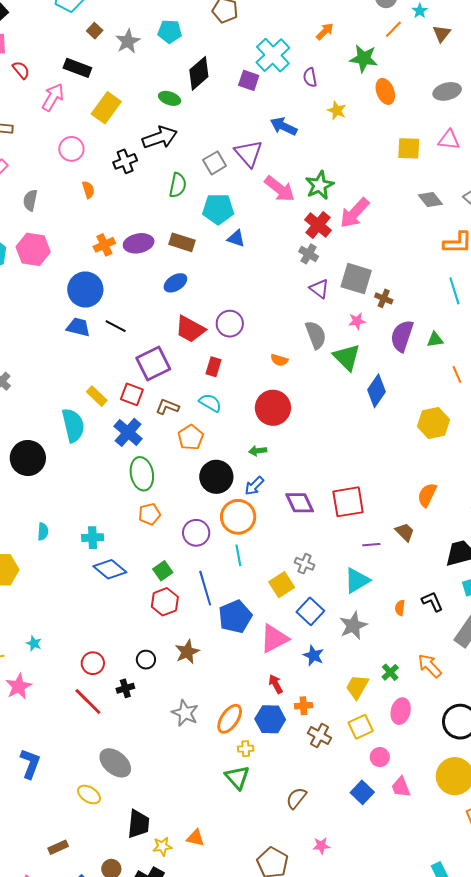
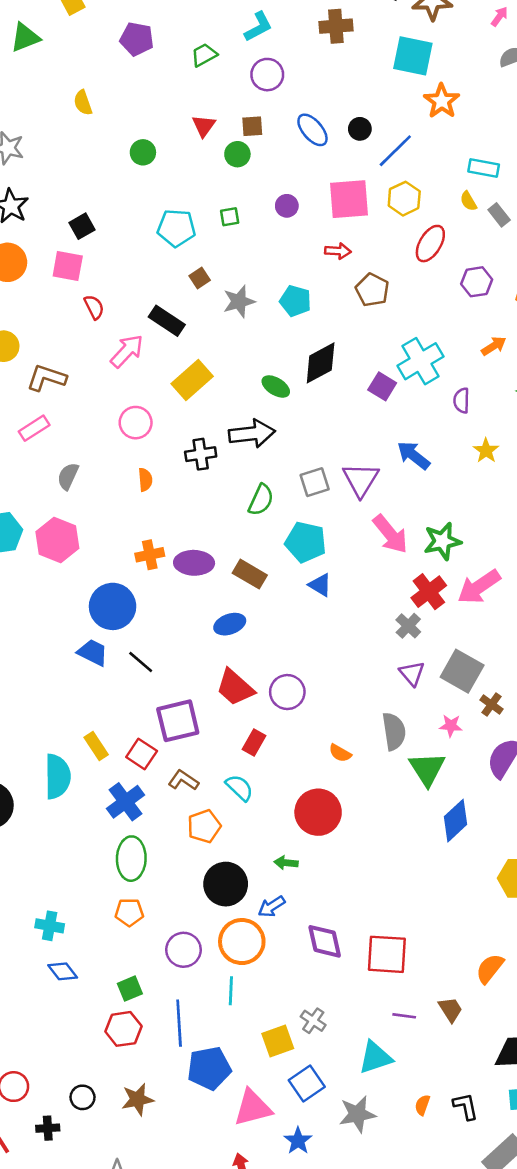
blue diamond: (110, 569) -> (63, 971), size x0.7

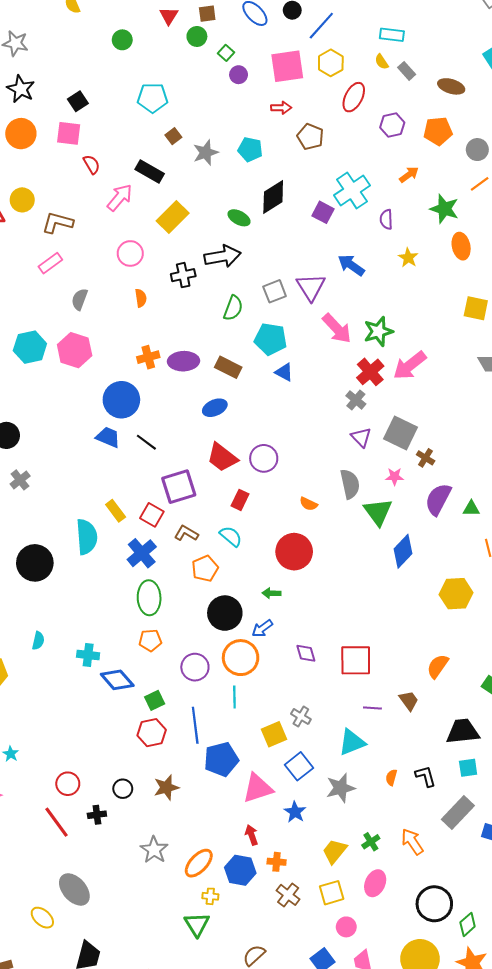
green square: (230, 217) -> (226, 53), moved, turned -35
purple diamond: (325, 941) -> (306, 653), size x0.7
blue diamond: (63, 971) -> (117, 680), moved, size x1.4

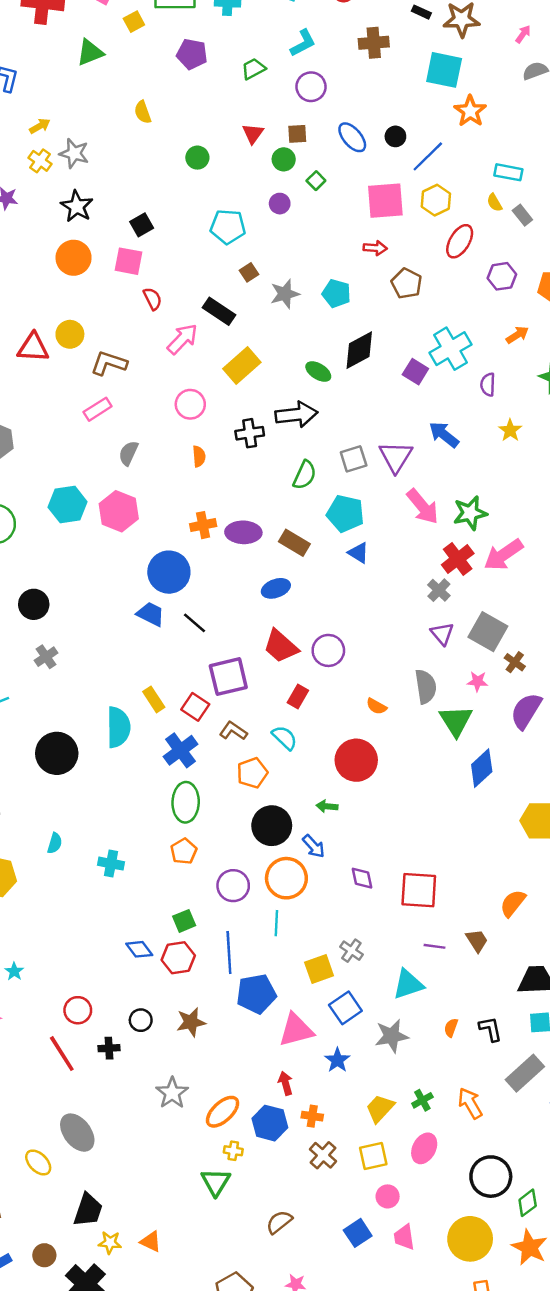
purple circle: (239, 75) -> (280, 204), moved
blue arrow: (262, 628) -> (314, 846), turned -100
orange pentagon: (150, 640) -> (184, 851), turned -30
blue diamond: (117, 680) -> (139, 949), moved, size x0.7

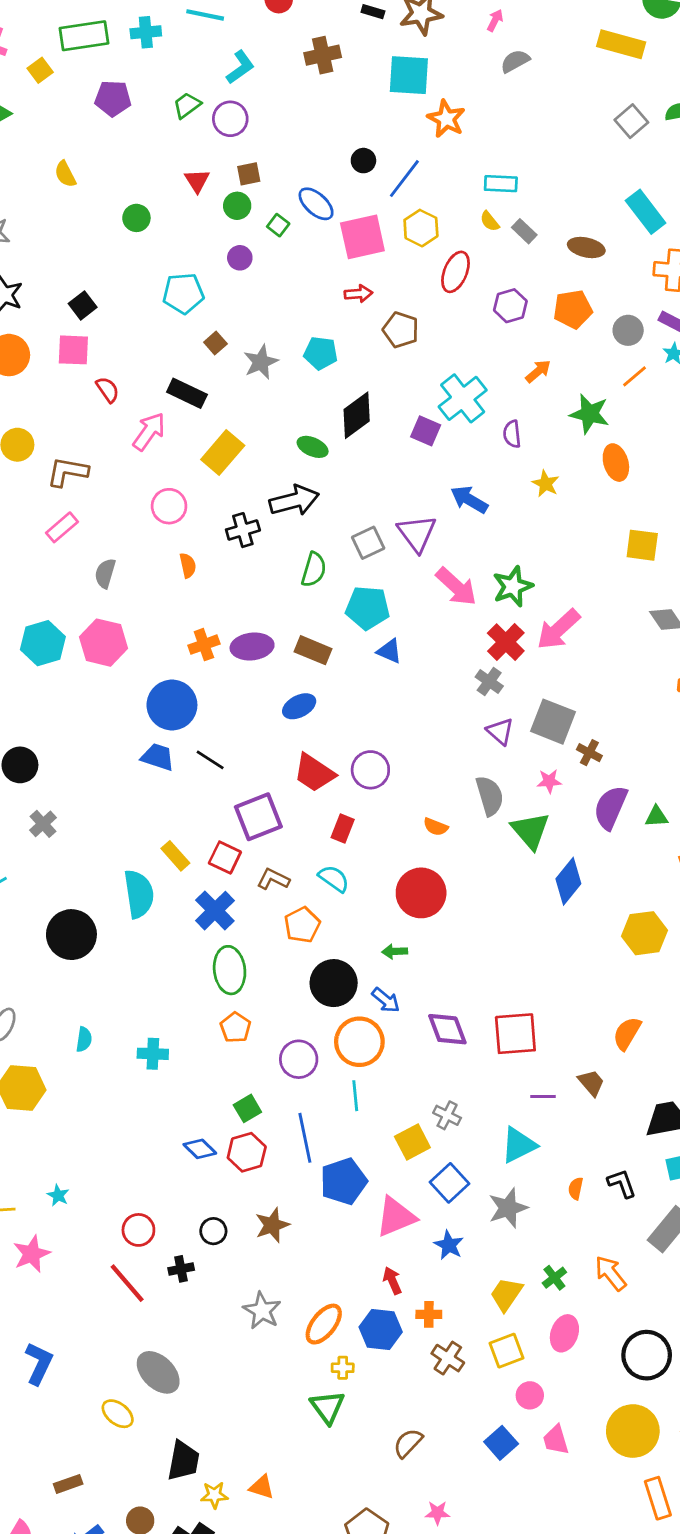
purple circle: (311, 87) -> (230, 119), moved
blue ellipse: (352, 137) -> (316, 204), moved
purple diamond: (362, 878) -> (447, 1029), size x1.4

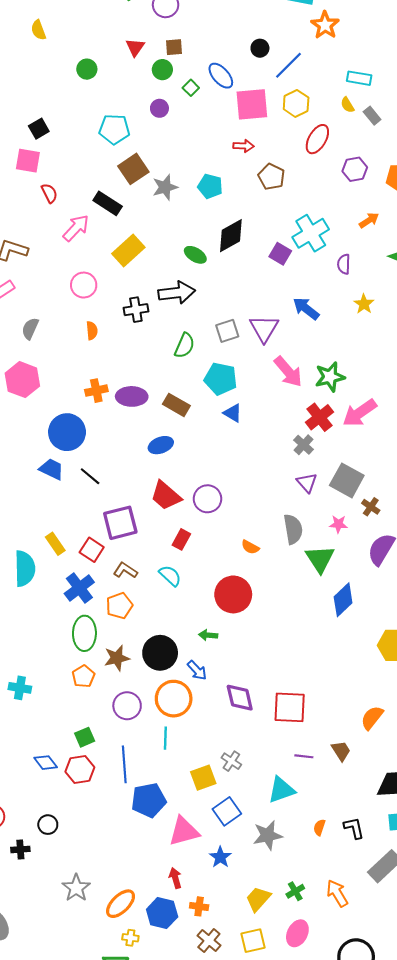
brown square: (215, 343) -> (133, 169), size x1.8
orange pentagon: (302, 925) -> (119, 606), moved
brown star: (272, 1225) -> (117, 658), moved

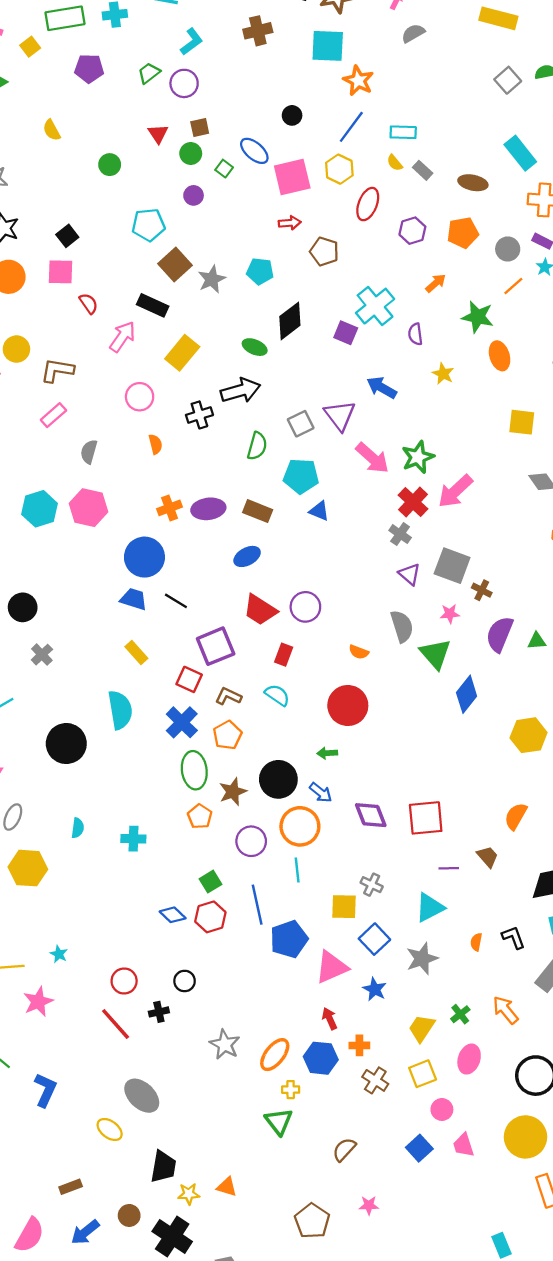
blue line: (288, 65) -> (351, 127), moved
yellow rectangle: (55, 544) -> (136, 652), moved
yellow square: (203, 778) -> (344, 907), turned 30

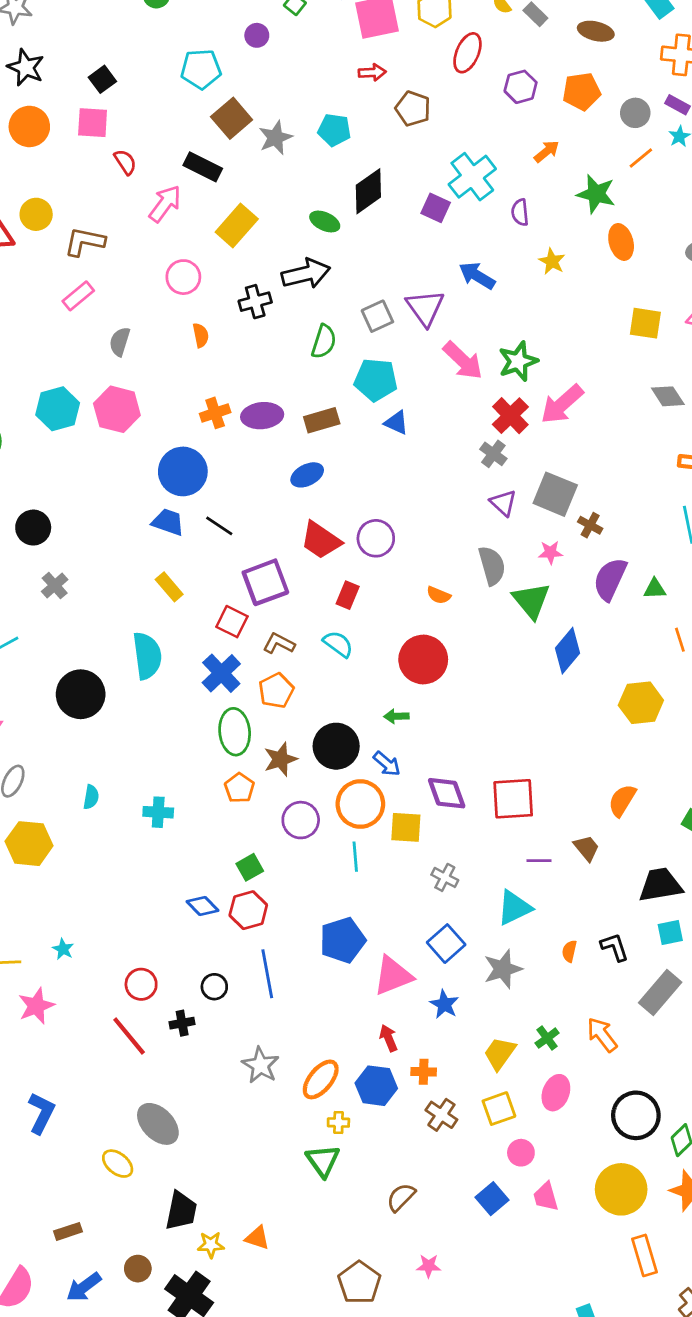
brown rectangle: (258, 511) -> (322, 420), turned -40
blue line: (257, 905) -> (267, 974), moved
yellow square: (344, 907) -> (406, 827), moved

